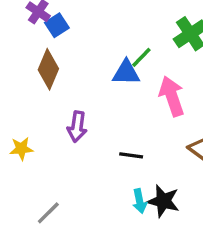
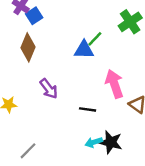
pink arrow: (172, 96) -> (114, 84), moved
purple arrow: (77, 127) -> (49, 89), turned -45
cyan arrow: (140, 201) -> (94, 142), turned 84

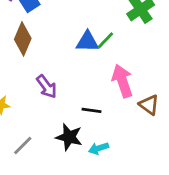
green line: (95, 39) -> (106, 40), moved
black star: (111, 142) -> (69, 137), moved
gray line: (28, 151) -> (23, 145), moved

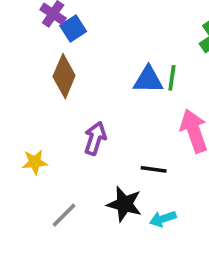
green line: (106, 40) -> (172, 78), turned -36
purple arrow: (47, 87) -> (95, 138), turned -125

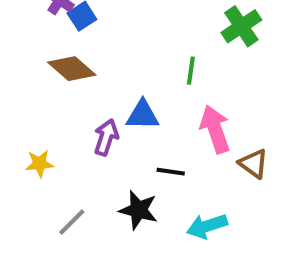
brown diamond: (64, 76) -> (72, 69), turned -72
blue triangle: (148, 80) -> (142, 115), moved
cyan arrow: (163, 219) -> (207, 226), moved, size x1.4

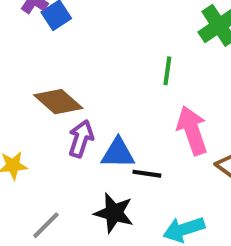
brown diamond: (72, 69) -> (58, 102), moved
blue triangle: (142, 115) -> (118, 153), moved

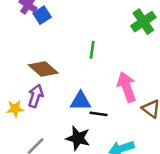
green line: (167, 71) -> (92, 50), moved
purple arrow: (81, 139) -> (36, 96), moved

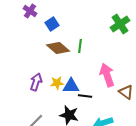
blue square: (42, 15) -> (52, 24), moved
brown diamond: (43, 69) -> (58, 48), moved
yellow star: (15, 109) -> (57, 83), moved

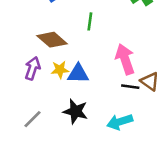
brown diamond: (58, 48) -> (52, 40), moved
black line: (85, 96) -> (130, 87), moved

